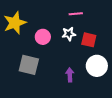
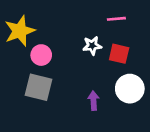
pink line: (76, 14) -> (116, 19), moved
pink circle: (43, 37) -> (41, 55), moved

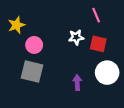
pink line: (116, 19) -> (96, 15), turned 72
yellow star: (20, 31) -> (16, 25), size x0.7

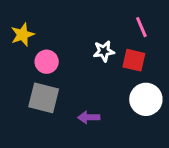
pink line: (96, 15) -> (141, 27), moved
purple arrow: (77, 83) -> (89, 117), moved, turned -88

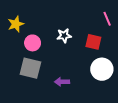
pink line: (141, 27) -> (107, 19), moved
white star: (104, 51) -> (64, 36), moved

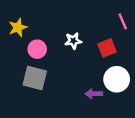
red square: (93, 42) -> (107, 48), turned -35
purple arrow: (62, 82) -> (94, 94), moved

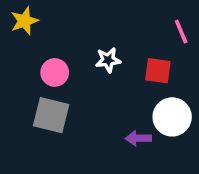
yellow star: (18, 27) -> (24, 21), moved
red square: (107, 48) -> (158, 71), turned 30

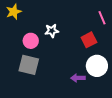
white star: (108, 60) -> (52, 31), moved
red square: (158, 71) -> (89, 40), turned -35

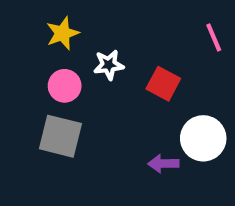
yellow star: (14, 12) -> (63, 33), moved
red square: (89, 40) -> (163, 84), moved, turned -35

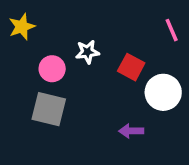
yellow star: (63, 33) -> (22, 27), moved
white circle: (203, 138) -> (163, 92), moved

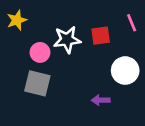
white star: (87, 52) -> (67, 40), size x1.5
red square: (131, 67) -> (101, 36), moved, turned -36

